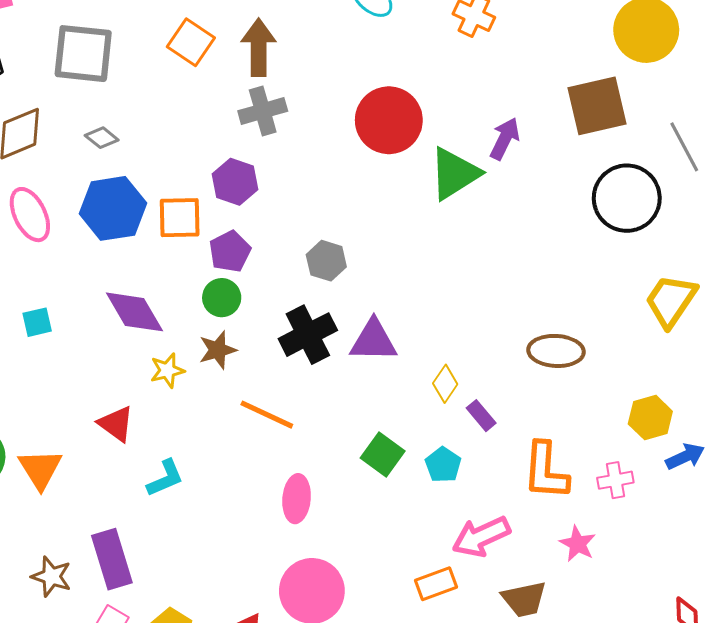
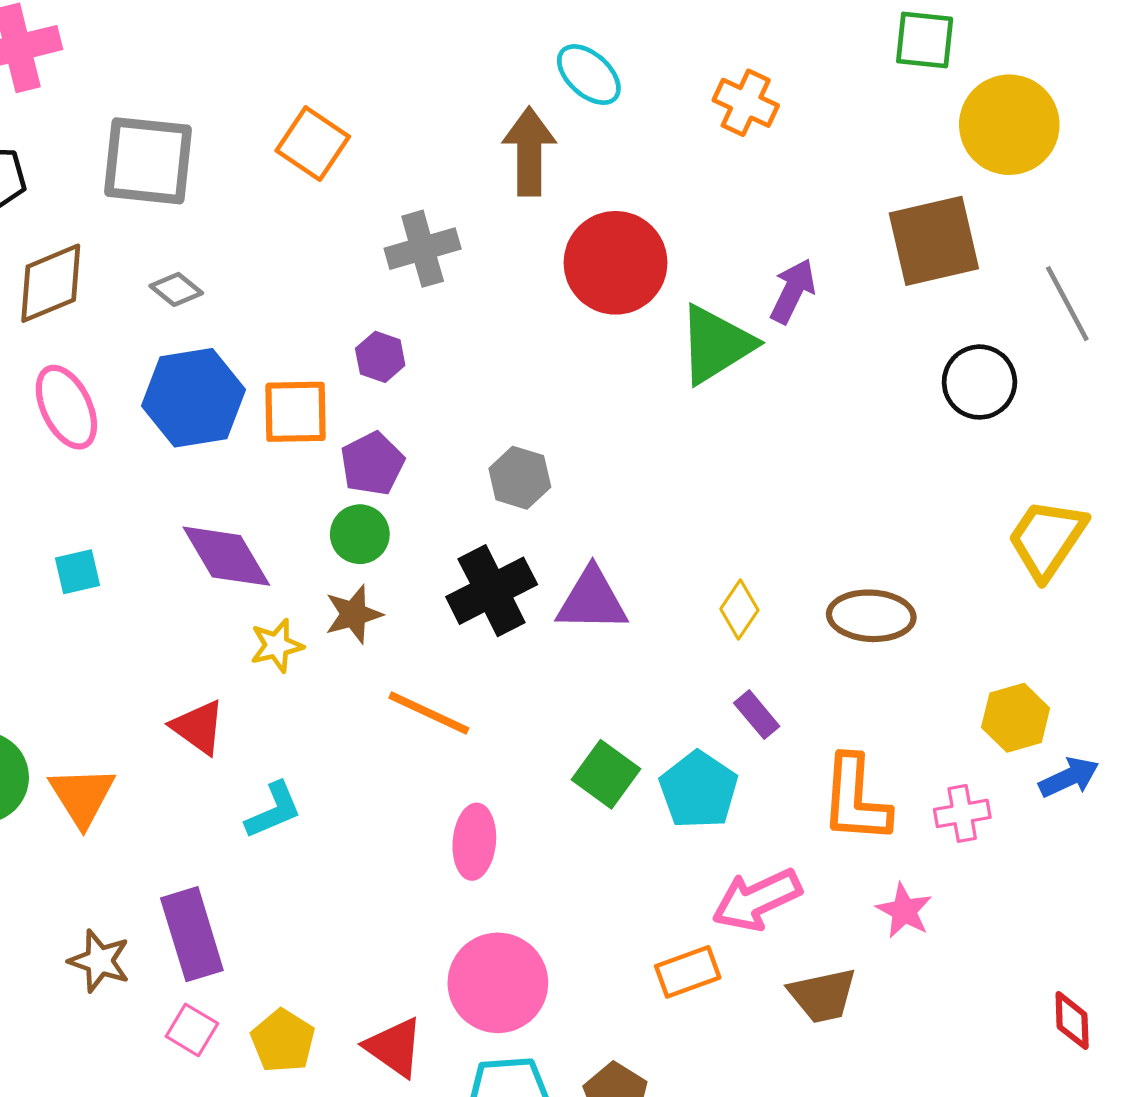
brown arrow: (259, 47) -> (529, 151), moved
purple hexagon: (235, 182) -> (380, 357), size x0.7
black circle: (627, 198) -> (979, 382), size x0.7
yellow diamond: (445, 384) -> (739, 609), moved
cyan pentagon: (443, 465) -> (699, 790), size x1.4

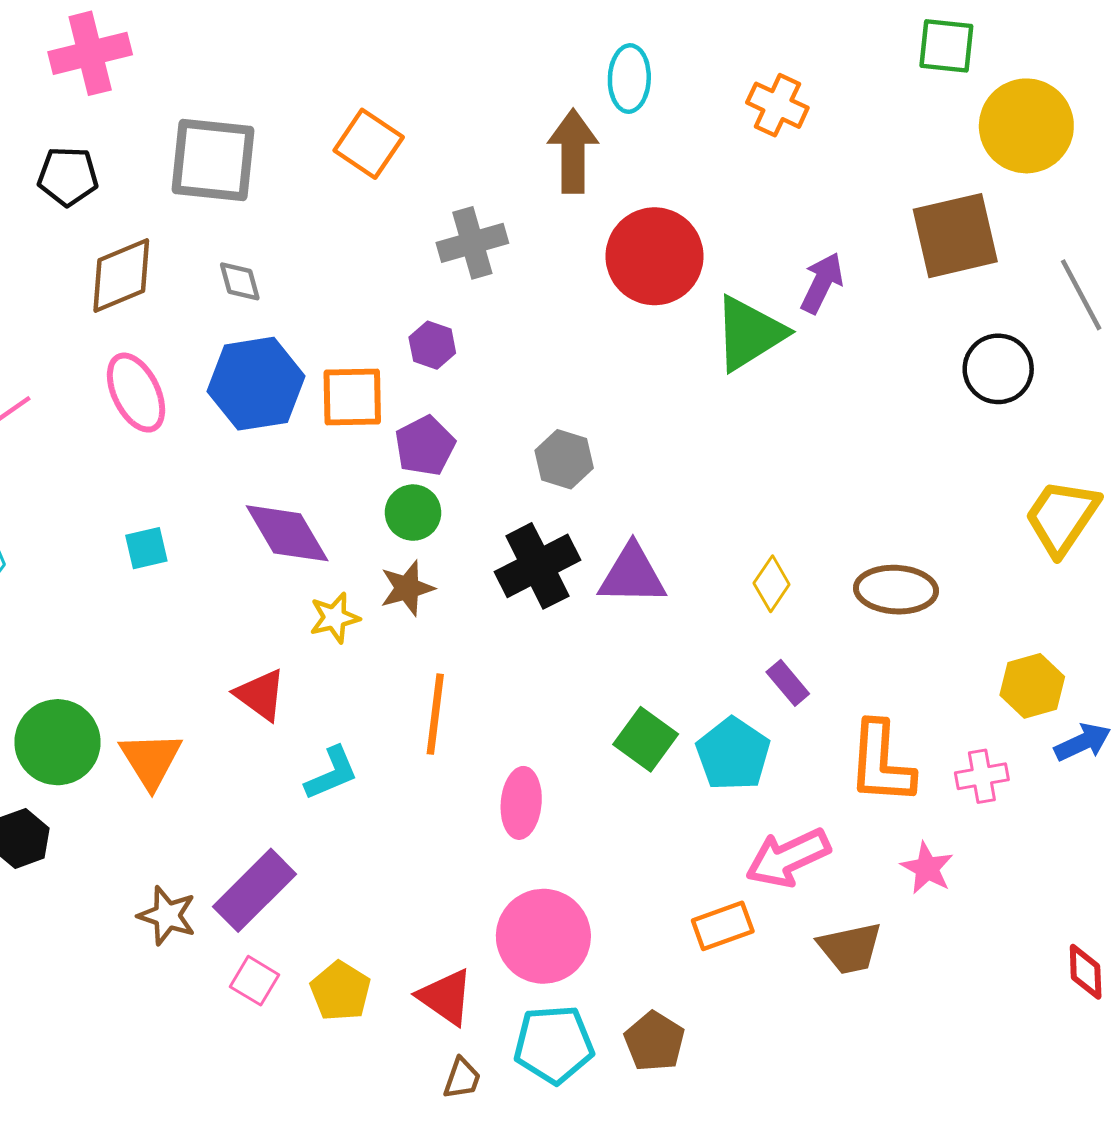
cyan ellipse: (589, 75) -> (629, 79), turned 50
gray diamond: (176, 289) -> (240, 281), turned 36
orange line: (429, 713) -> (435, 714), moved, turned 72
purple rectangle: (192, 934) -> (255, 890), turned 62

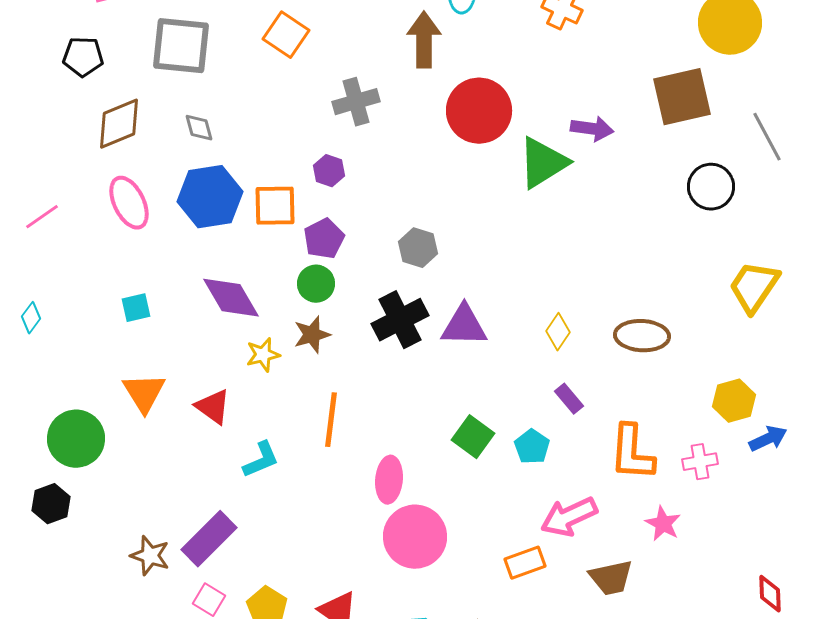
purple arrow: (822, 283) -> (592, 129), turned 72
cyan pentagon: (733, 754) -> (532, 447), size x0.7
orange triangle: (151, 760) -> (144, 393), moved
pink circle: (543, 936) -> (415, 537), moved

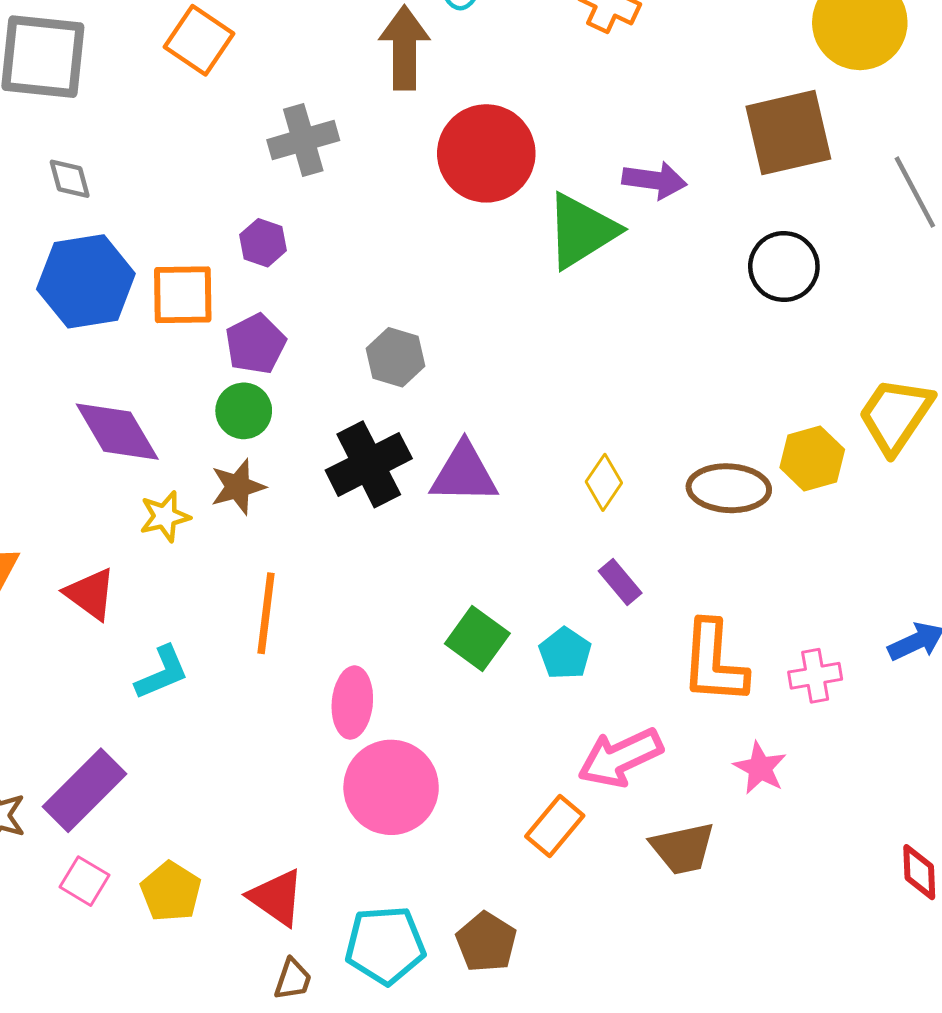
black circle: (711, 187) -> (784, 267), moved
yellow hexagon: (734, 401) -> (812, 458), moved
orange rectangle: (525, 563) -> (555, 826), turned -30

